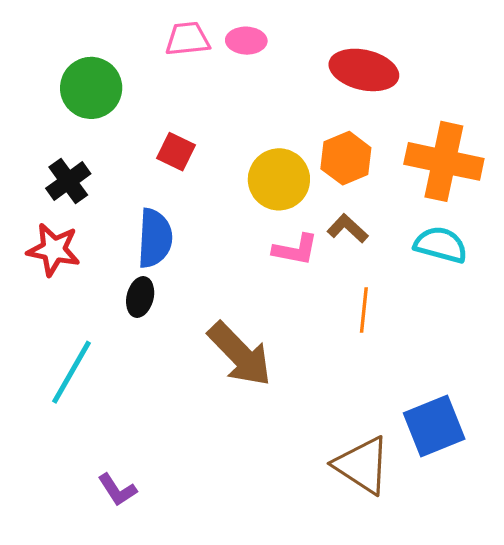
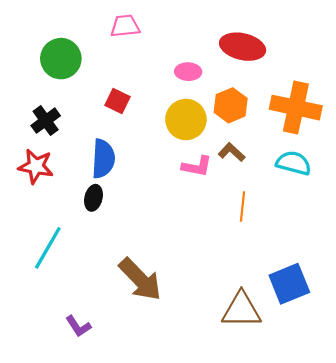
pink ellipse: (246, 41) -> (188, 72), moved
brown arrow: (240, 354) -> (140, 279), moved
brown triangle: (362, 465) -> (241, 310), turned -33

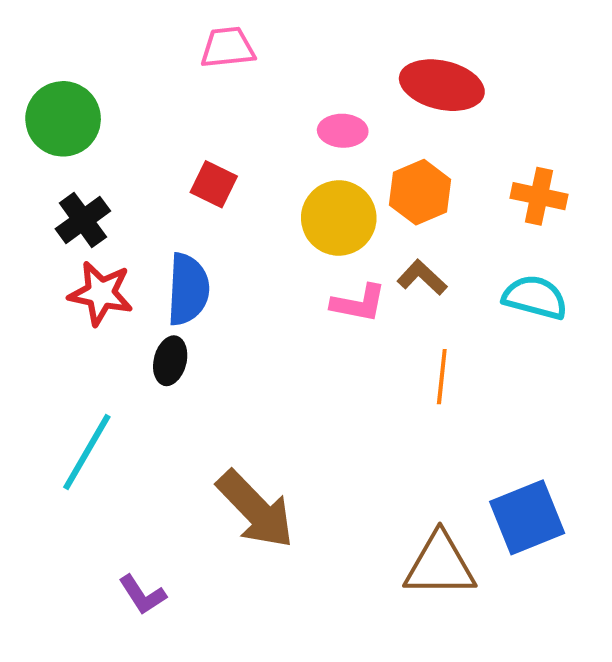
green circle: (61, 59) -> (63, 119), moved
orange cross: (296, 108) -> (539, 196), size x0.6
red star: (36, 166) -> (101, 293), moved

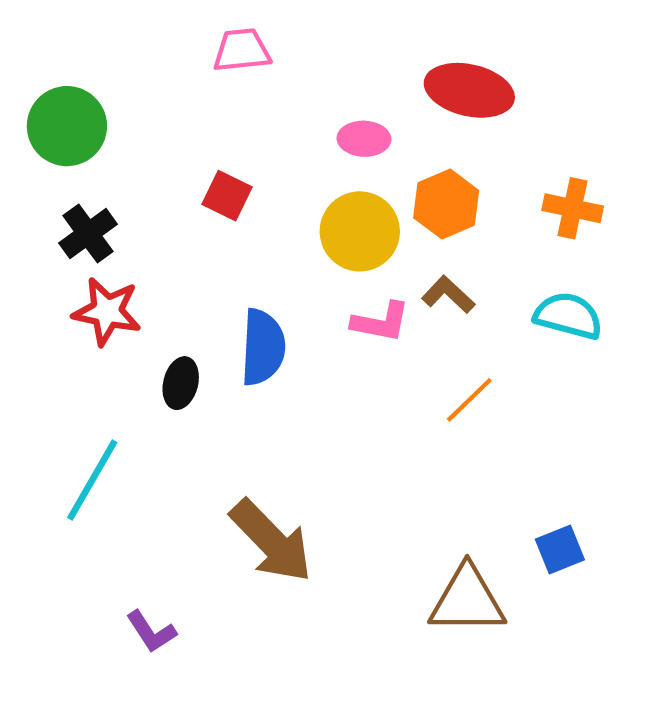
blue semicircle: (188, 289) -> (263, 347), moved
orange line: (442, 377) -> (469, 400), turned 40
blue square: (527, 517) -> (560, 550), size x0.6

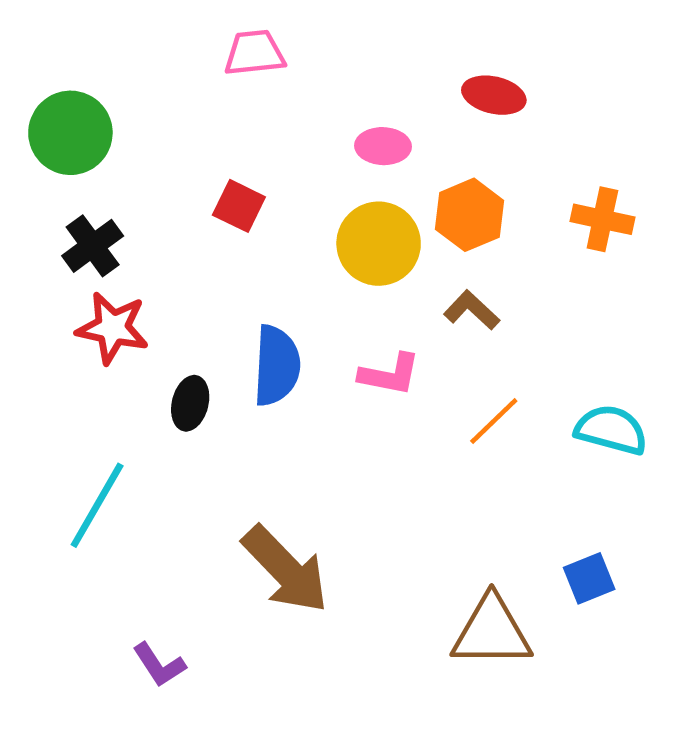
red ellipse: (469, 90) -> (494, 95), size x0.7
cyan semicircle: (568, 316) -> (611, 430), moved
pink L-shape: (381, 322) -> (390, 374), moved

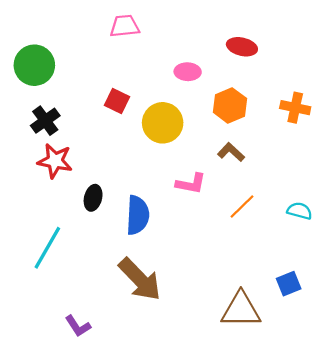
yellow circle: (379, 244) -> (163, 123), moved
blue semicircle: (277, 366) -> (138, 215), moved
cyan semicircle: (611, 430) -> (300, 211), size x0.7

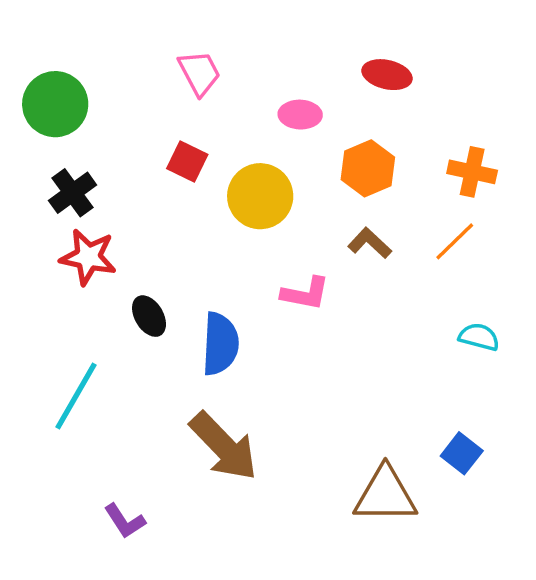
pink trapezoid: (125, 26) -> (199, 73), moved, turned 68
black ellipse: (93, 198) -> (149, 316), turned -45
orange line: (242, 206) -> (455, 241), moved
blue square: (289, 284) -> (462, 453), turned -30

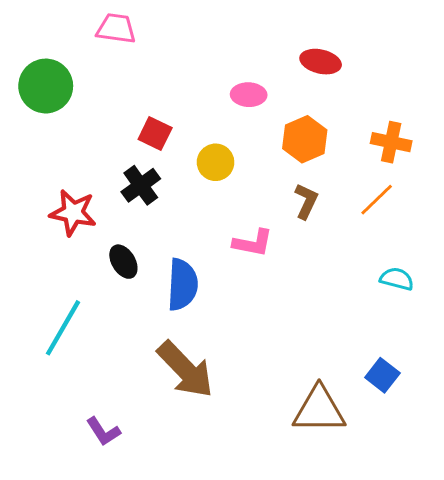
pink trapezoid: (199, 73) -> (116, 28), moved, turned -54
black cross: (73, 193) -> (141, 185), moved
yellow circle: (260, 196) -> (216, 162), size x0.7
brown L-shape: (370, 243) -> (306, 201), turned 72

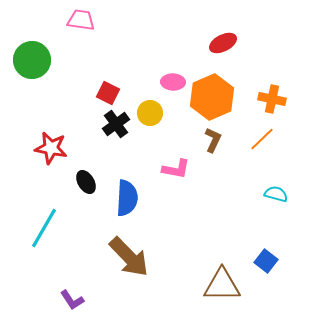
red ellipse: (321, 62) -> (223, 43), turned -40
pink ellipse: (249, 95) -> (173, 82), moved
orange hexagon: (305, 139) -> (212, 97), size x1.4
black cross: (141, 185) -> (116, 124), moved

